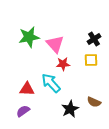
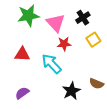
black cross: (94, 39) -> (83, 18), moved
yellow square: (91, 60) -> (93, 40), turned -32
red triangle: (27, 89) -> (22, 54), moved

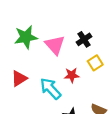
red star: (64, 44) -> (72, 75), moved
red triangle: (22, 54) -> (19, 79), turned -35

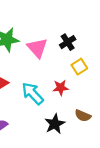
red star: (72, 75) -> (61, 88), moved

